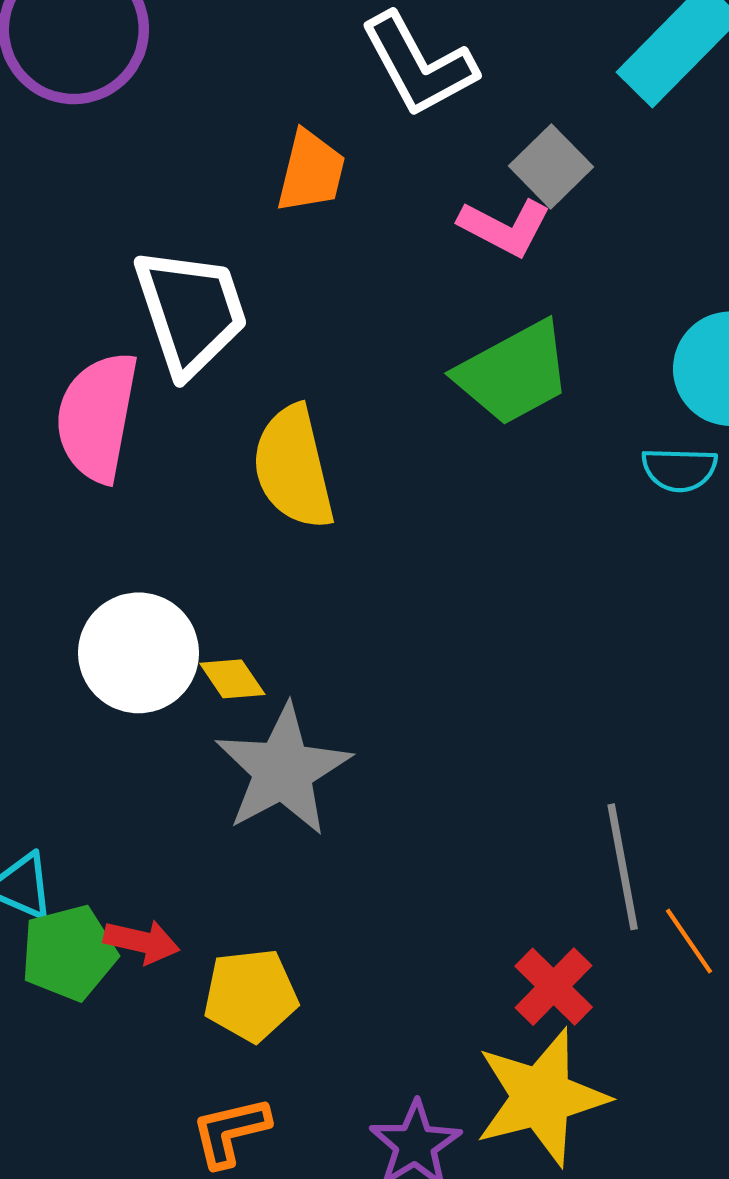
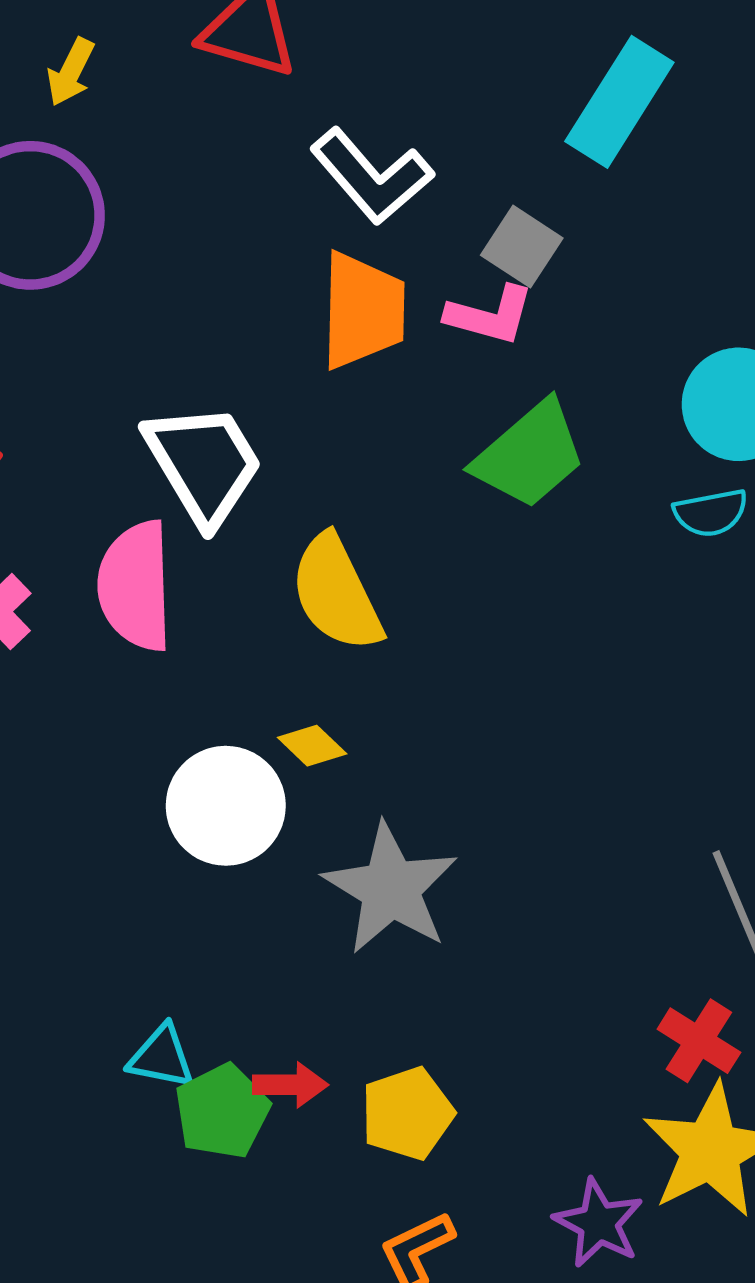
orange trapezoid: (311, 171) -> (363, 311), moved, size x1.4
yellow diamond: (232, 679) -> (312, 746), moved

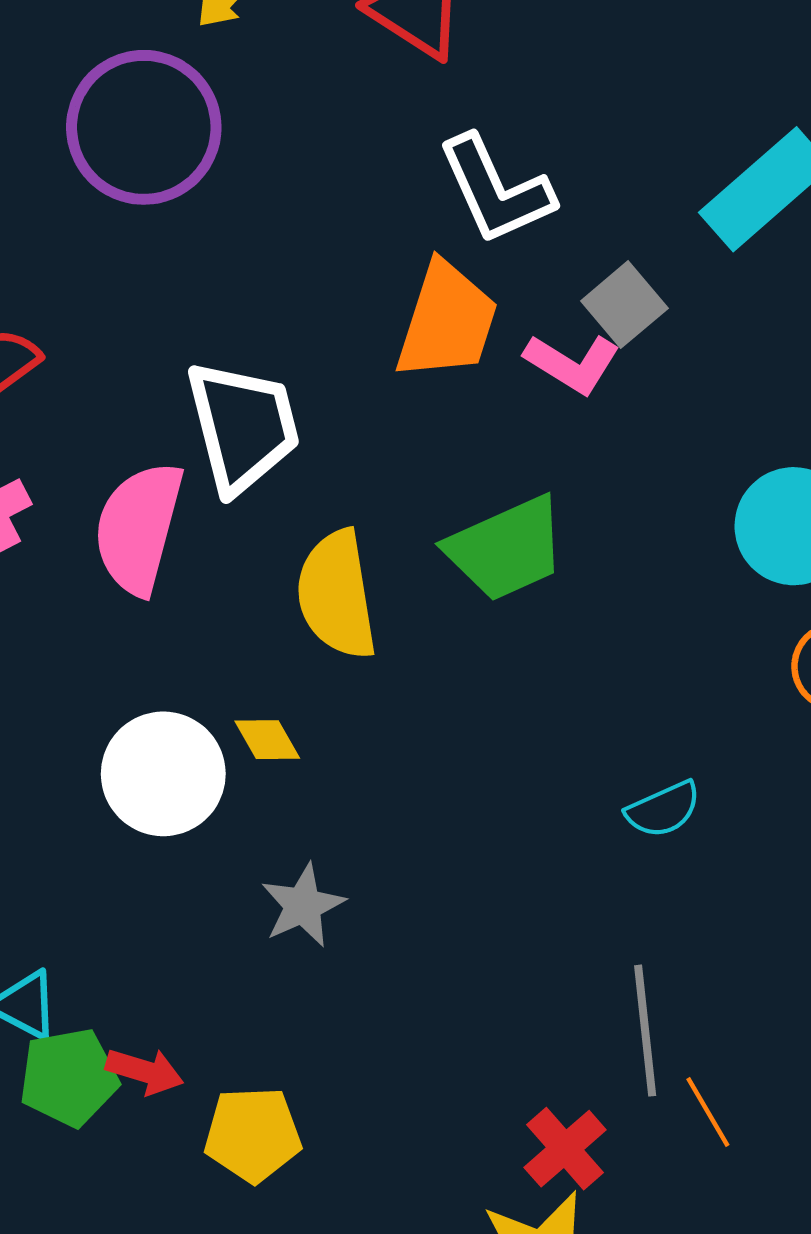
green trapezoid: (530, 455) -> (506, 549), moved
cyan semicircle: (711, 513) -> (663, 809), moved, turned -30
gray star: (391, 889) -> (303, 905), size x0.6

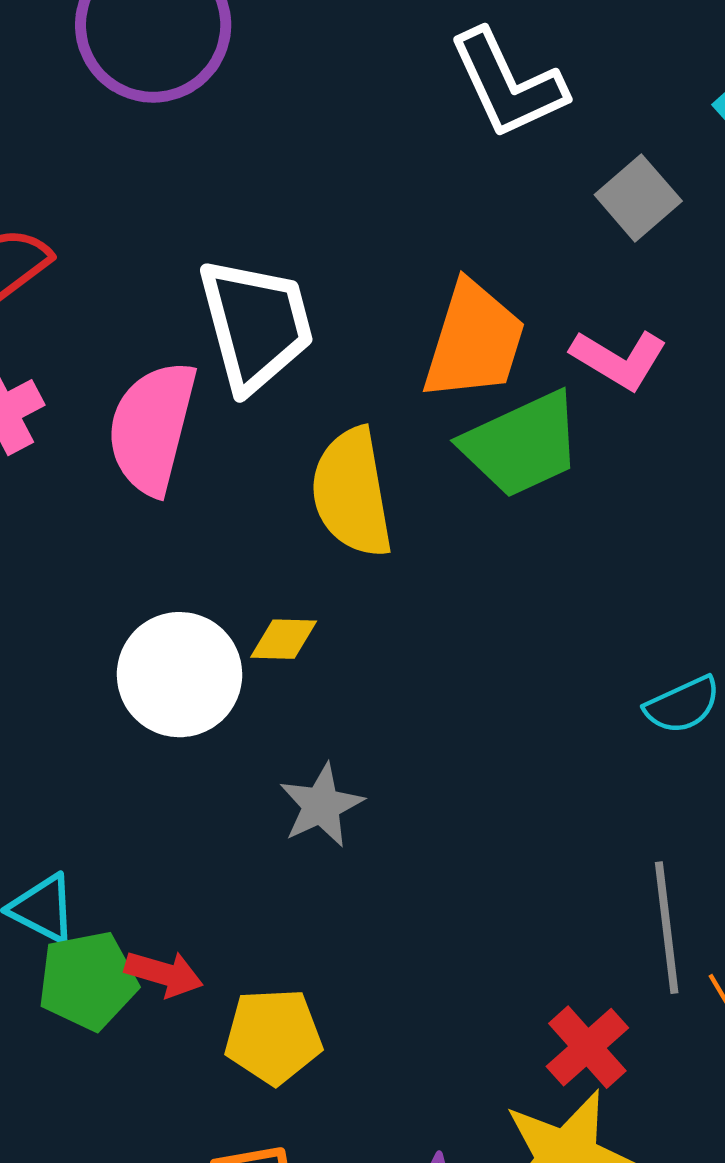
orange trapezoid: (447, 321) -> (474, 341), moved
pink L-shape: (572, 364) -> (619, 359), moved
yellow diamond: (267, 740) -> (284, 639), turned -58

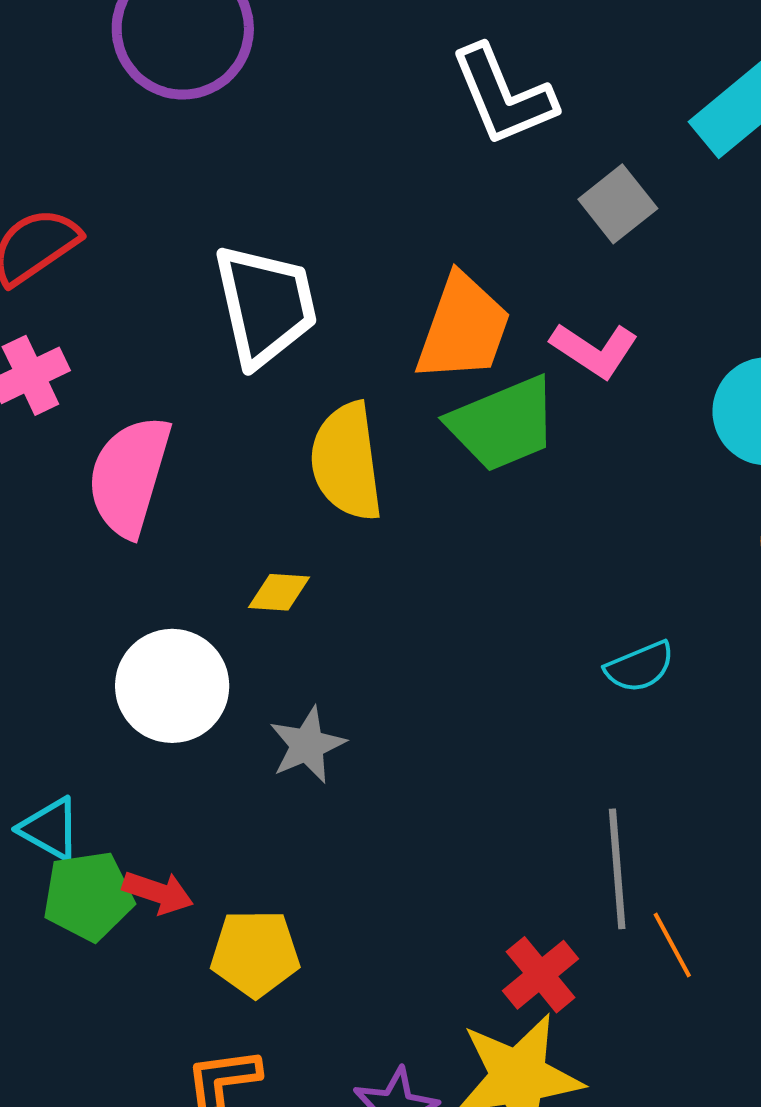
pink semicircle: (152, 428) -> (129, 476), moved
white circle: (180, 675) -> (172, 686), moved

